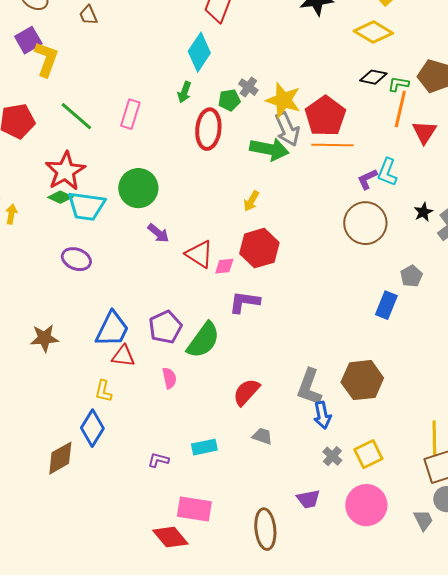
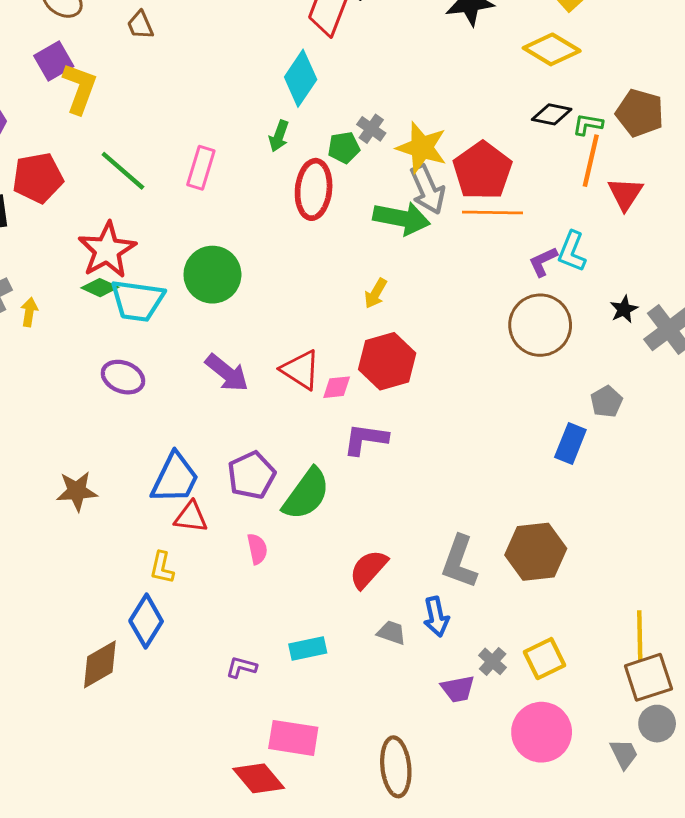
purple arrow: (158, 233) -> (227, 373), moved, size x1.4
blue arrow: (322, 415) -> (436, 617), moved
purple trapezoid: (308, 499) -> (458, 689), moved

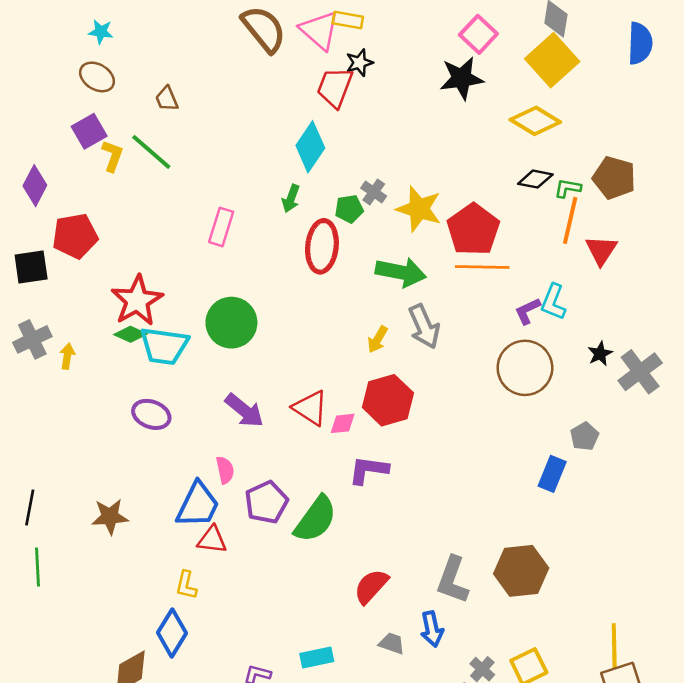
yellow L-shape: (80, 88) -> (112, 156), size x0.7
green line: (123, 171) -> (151, 152), moved
gray arrow: (428, 189) -> (424, 326), moved
pink semicircle: (257, 549) -> (225, 470), moved

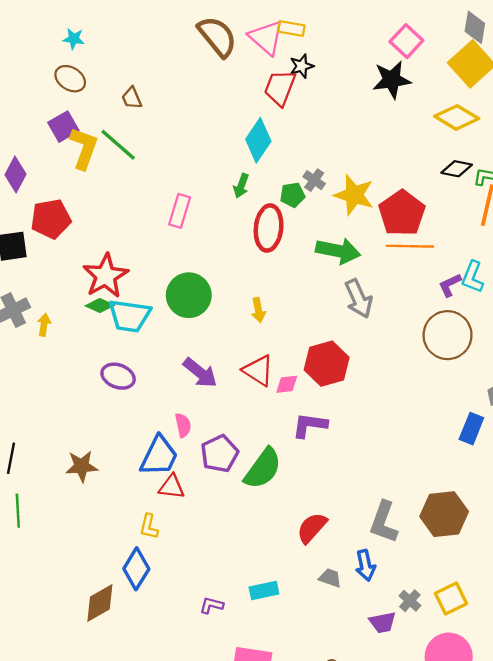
yellow L-shape: (112, 156) -> (84, 148), size x1.5
yellow arrow: (378, 339) -> (258, 310), moved, turned -40

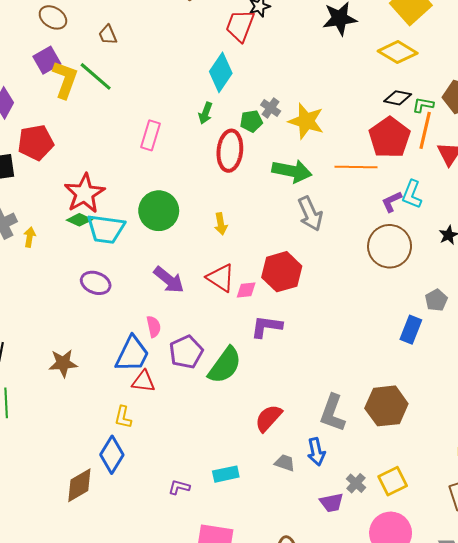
red pentagon: (402, 213) -> (390, 137), moved

